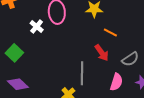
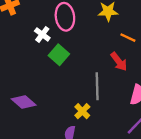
green square: (14, 53) -> (59, 55), moved

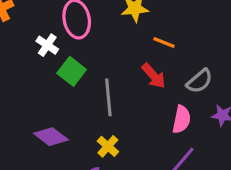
gray line: (97, 86) -> (108, 97), moved
purple diamond: (24, 102) -> (51, 137), moved

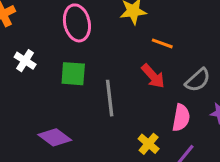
white cross: (47, 45) -> (25, 61), moved
green square: (72, 71) -> (73, 74), turned -32
yellow cross: (108, 146) -> (149, 144), moved

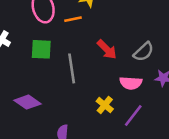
orange line: (162, 43) -> (73, 19), moved, turned -30
pink semicircle: (181, 118) -> (131, 83), turned 85

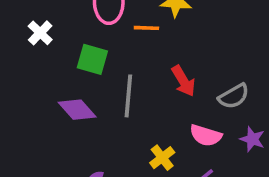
purple diamond: (28, 102) -> (77, 110), moved

